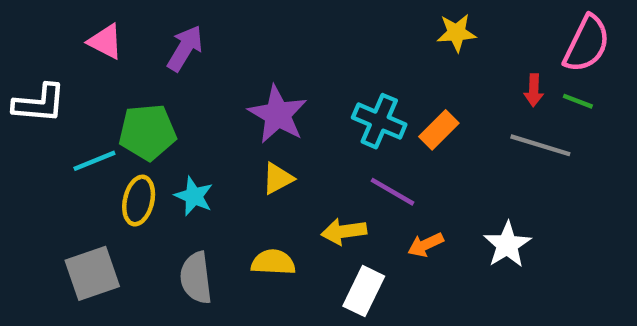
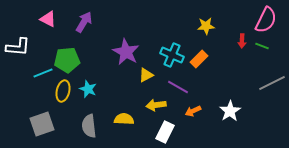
yellow star: (456, 33) -> (206, 26), moved
gray line: (540, 145) -> (272, 83), moved, turned -44
yellow triangle: (278, 178) -> (146, 75), moved

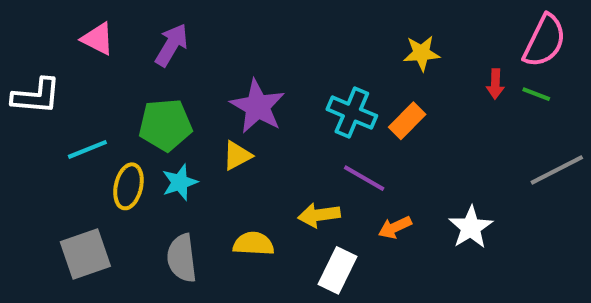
green pentagon: (67, 60) -> (165, 125), moved
yellow triangle: (146, 75) -> (237, 156), moved
cyan star: (88, 89) -> (180, 182), turned 30

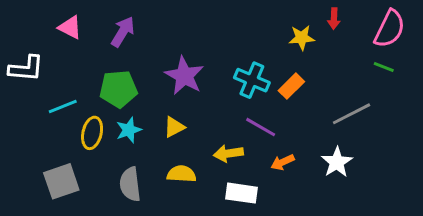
red arrow: (495, 84) -> (334, 19), moved
yellow triangle: (237, 156) -> (174, 127), moved
gray line: (557, 170) -> (351, 114), moved
white rectangle: (338, 270) -> (242, 193), turned 72

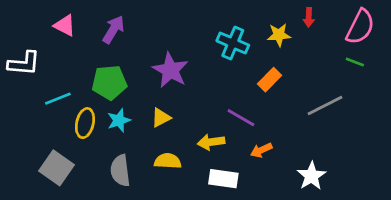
cyan cross: (252, 80) -> (233, 43), moved
white star: (337, 162) -> (311, 176), moved
gray square: (61, 181) -> (56, 168), turned -36

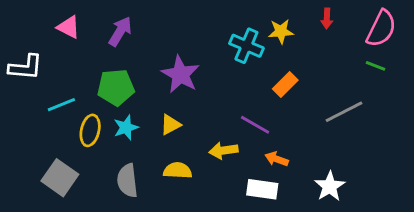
yellow star: (279, 35) -> (281, 31), moved
orange arrow: (261, 150) -> (277, 159), turned 45
white rectangle: (223, 179) -> (262, 189), moved

